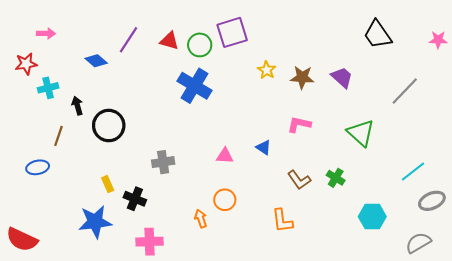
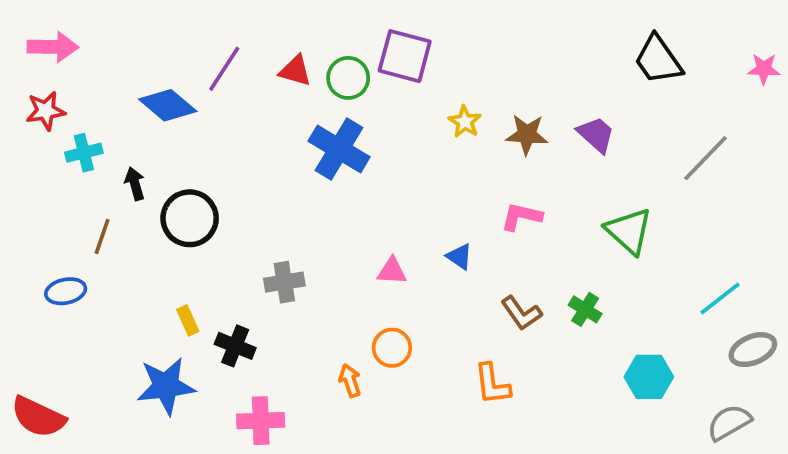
purple square: (232, 32) -> (405, 56), turned 32
pink arrow: (46, 33) -> (53, 47), moved, size x1.5
blue diamond: (96, 61) -> (168, 105), size x1.4

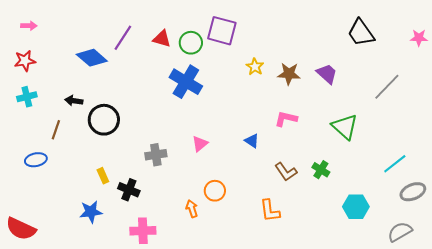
pink arrow: (53, 47) -> (29, 26), size x0.6
cyan cross: (84, 153) -> (27, 97), moved
black arrow: (135, 184) -> (74, 101), turned -66
pink triangle: (392, 271) -> (200, 144), moved, turned -42
blue star: (166, 386) -> (91, 212), size x0.7

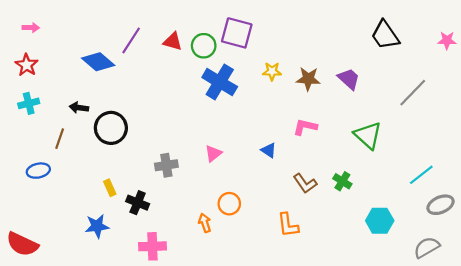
red star: (25, 61) -> (27, 65), turned -30
yellow star: (255, 67) -> (272, 71), turned -30
blue cross: (186, 82) -> (220, 82), moved

